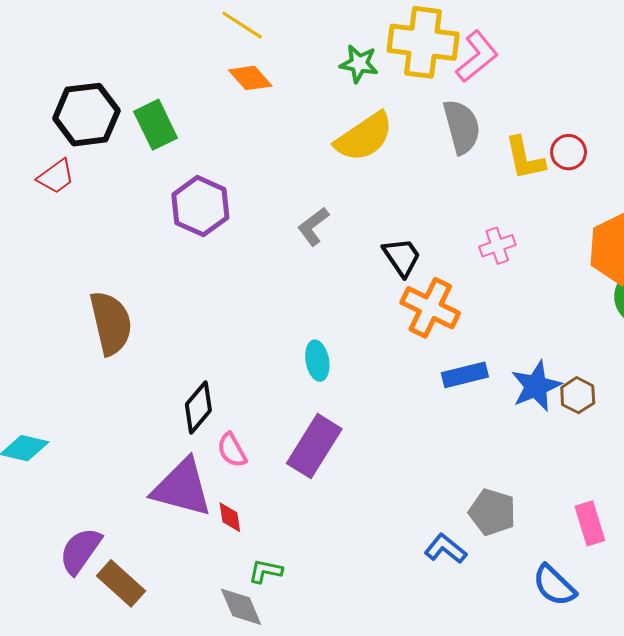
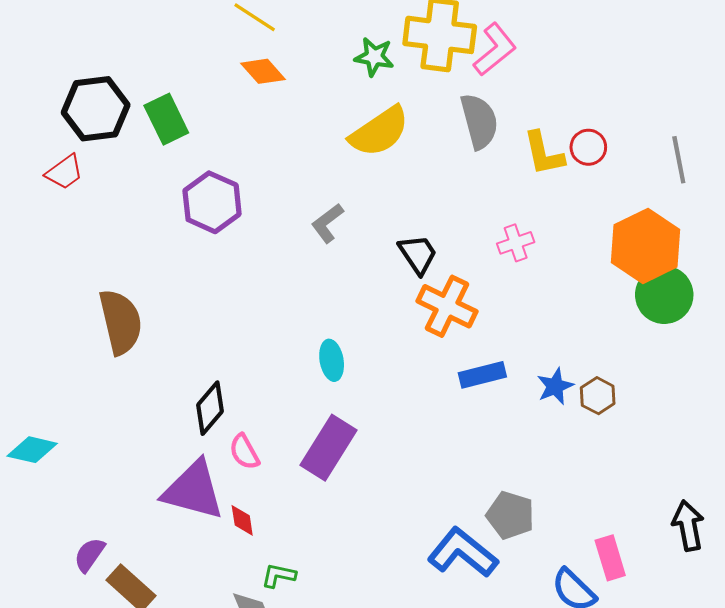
blue star: (536, 386) -> (555, 386), size x0.7
pink rectangle: (590, 523) -> (610, 558), moved
blue L-shape: (445, 549) -> (463, 553), size x1.6
purple semicircle: (80, 551) -> (89, 555), size x0.7

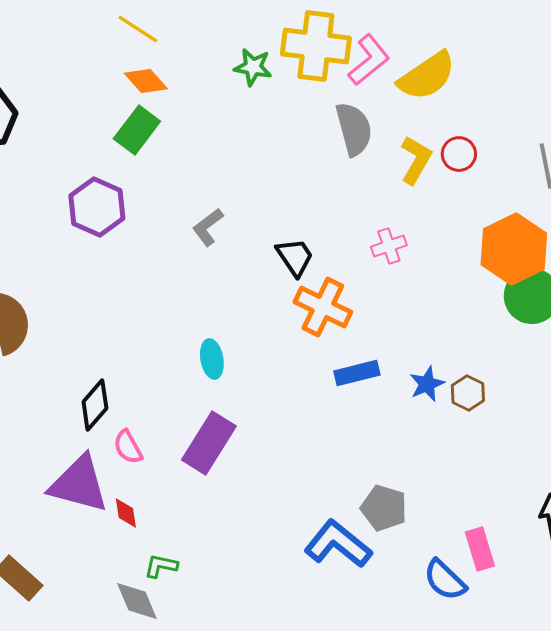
green rectangle: (166, 119) -> (137, 130), moved, turned 63
yellow semicircle: (379, 132) -> (427, 76), moved
yellow L-shape: (544, 153) -> (416, 160), turned -138

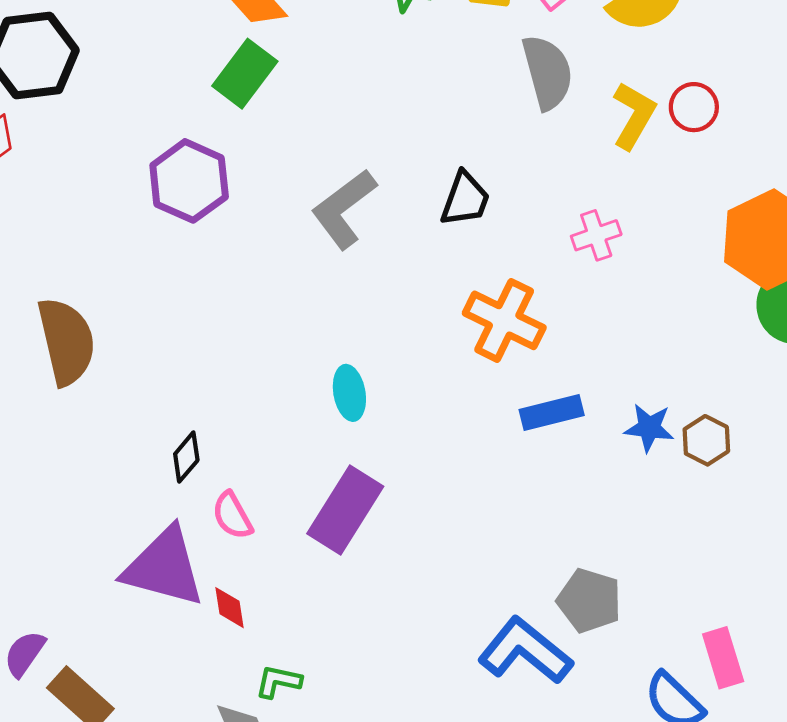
gray L-shape: (208, 227) -> (344, 209), size x1.5
black trapezoid: (295, 257) -> (465, 199), moved, turned 54
blue star: (427, 384) -> (649, 428), turned 30
black diamond: (95, 405) -> (186, 457), size x0.7

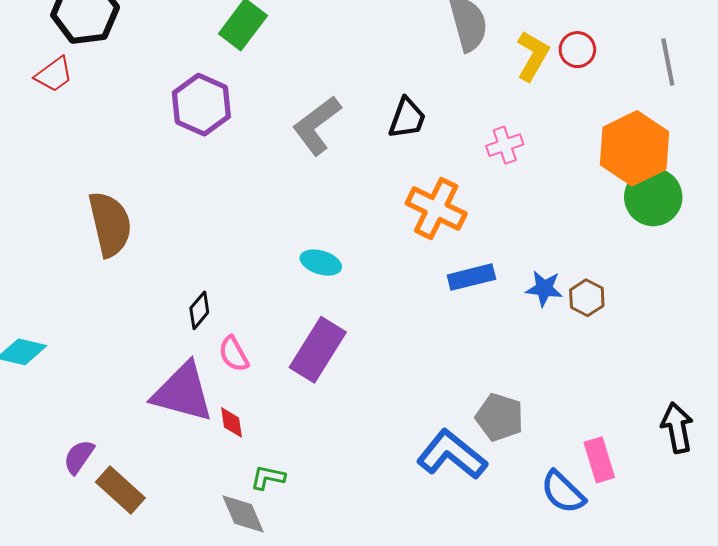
cyan ellipse: (349, 393) -> (321, 263), turned -63

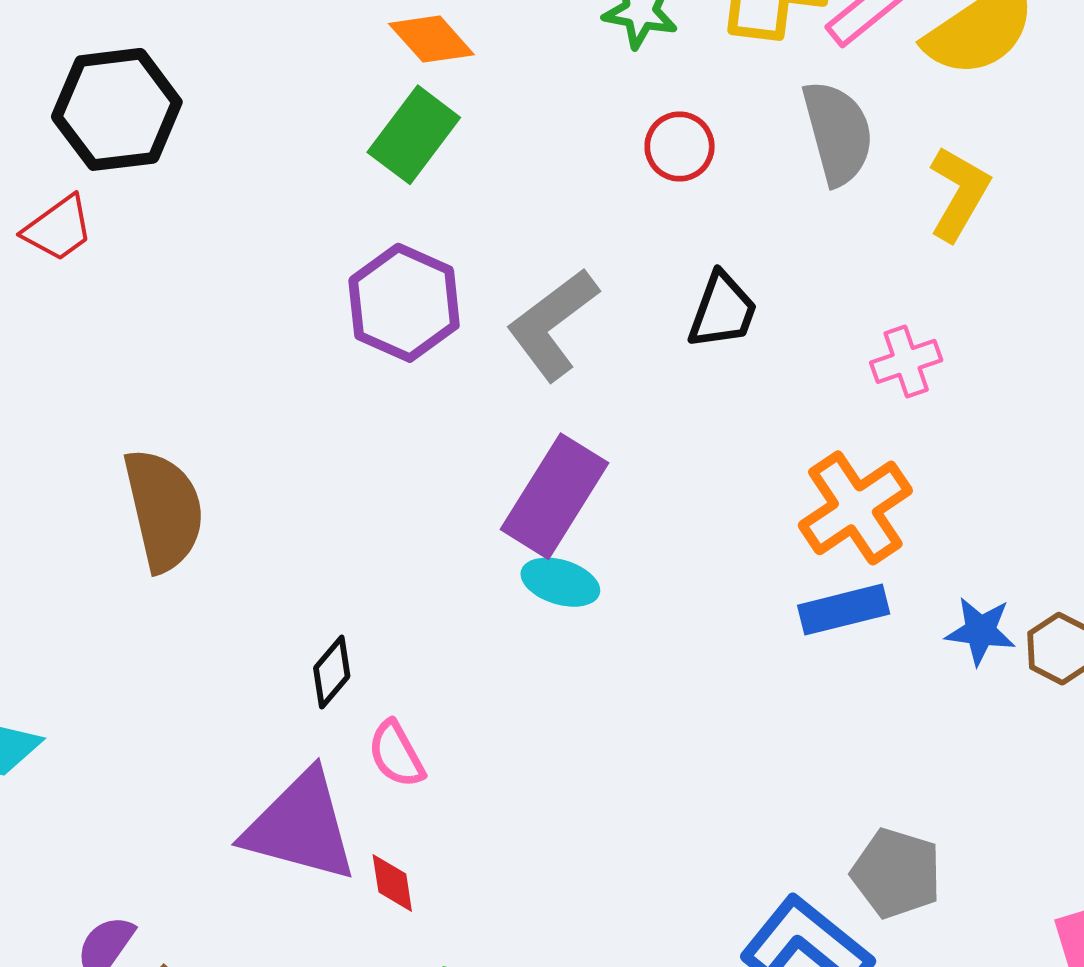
red circle: (577, 50) -> (680, 147), moved
purple hexagon: (201, 105) -> (404, 303), moved
orange cross: (436, 209) -> (855, 508), moved, turned 30
purple rectangle: (318, 350) -> (554, 496), moved

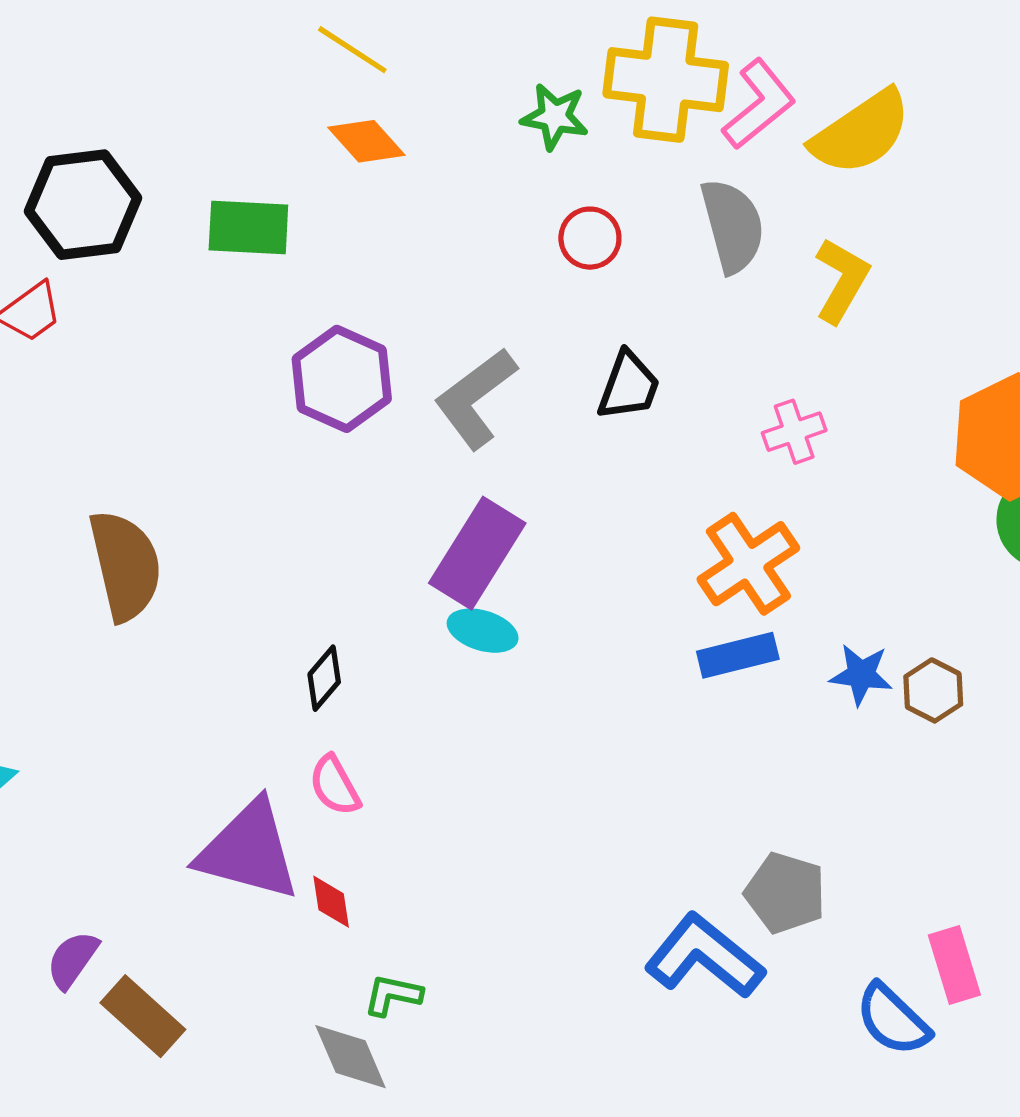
green rectangle: (414, 135) -> (248, 227), moved, turned 56
black diamond: (332, 672) -> (324, 678), moved

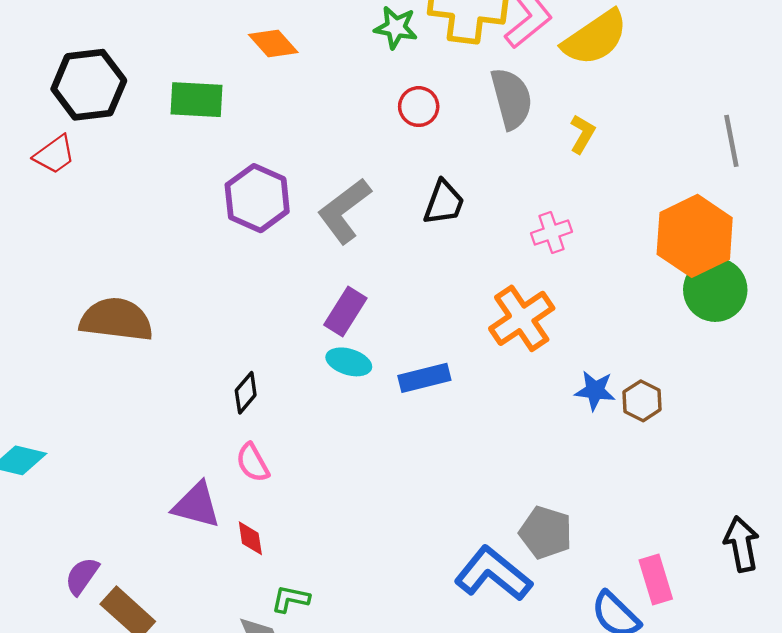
yellow L-shape: (842, 280) -> (582, 134), size x0.7
purple rectangle: (477, 553) -> (345, 312), size x0.7
brown semicircle: (125, 565) -> (116, 320), turned -70
blue rectangle: (738, 655) -> (424, 378), moved
purple triangle: (248, 851) -> (196, 505), size x0.7

